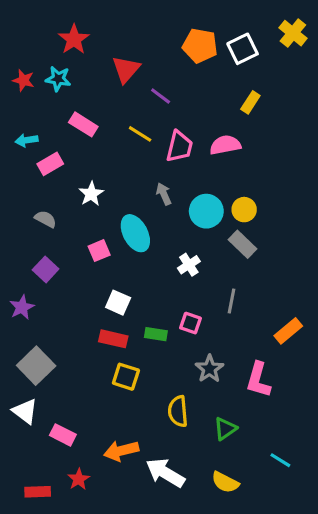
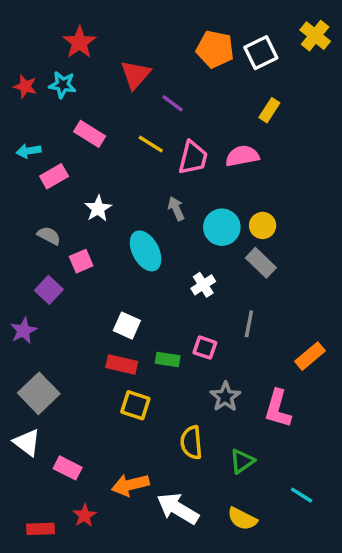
pink square: (99, 251) -> (81, 261), moved

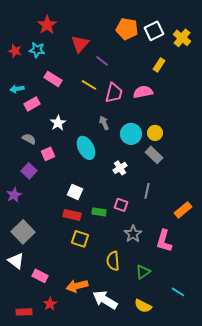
yellow cross: (315, 36) -> (182, 38), moved

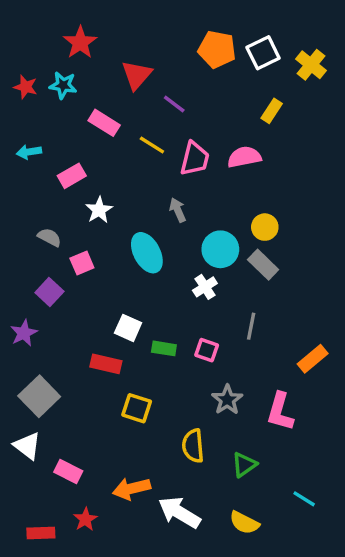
pink rectangle: (53, 79) -> (104, 123), moved
pink rectangle: (32, 104) -> (72, 176), moved
cyan circle: (131, 134) -> (220, 249), moved
green rectangle: (99, 212) -> (164, 348), moved
red rectangle: (72, 215) -> (106, 364), moved

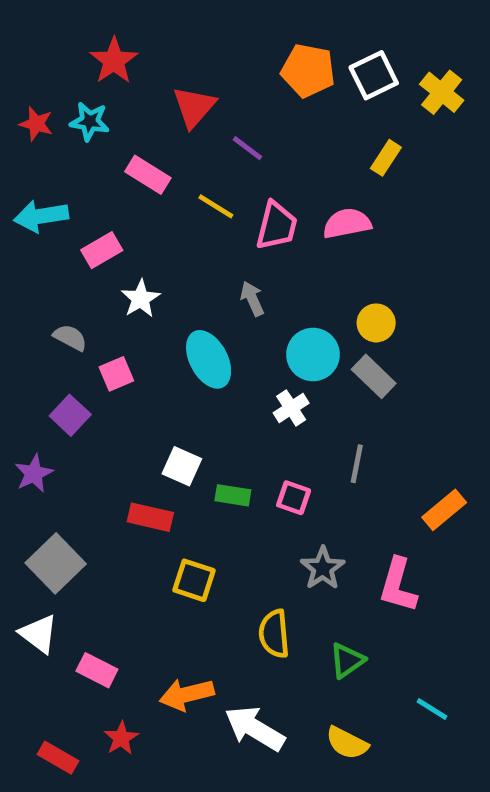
cyan arrow: (29, 152) -> (41, 216), size x1.5
red rectangle: (41, 533) -> (58, 758), turned 32

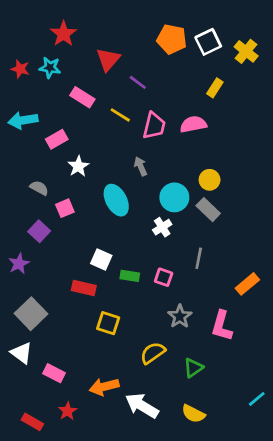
yellow semicircle: (274, 634) -> (153, 353), turned 60
cyan line: (432, 709) -> (257, 399), moved, turned -72

